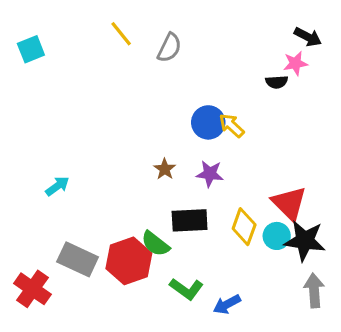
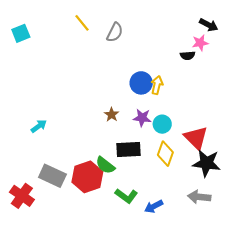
yellow arrow: (232, 126) -> (157, 85), turned 60
cyan circle: (277, 236) -> (162, 124), moved
gray arrow: (314, 290) -> (199, 197), moved, turned -80

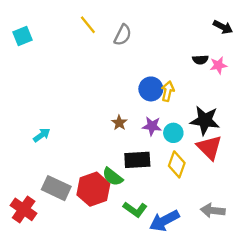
pink star: (200, 43) -> (218, 65), moved
black star: (207, 163) -> (205, 120), moved
blue arrow: (154, 206) -> (164, 221), size x1.5

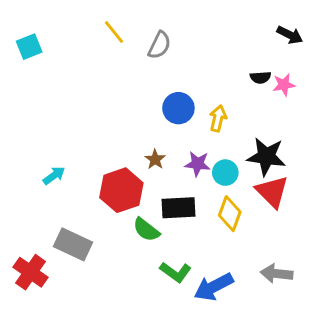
blue circle: (151, 89) -> (178, 108), moved
red hexagon: (93, 189) -> (121, 190), moved

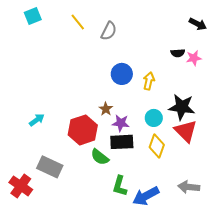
cyan square: (29, 47) -> (33, 16), moved
purple star: (198, 164) -> (121, 123), moved
green L-shape: (176, 272) -> (120, 186), turned 70

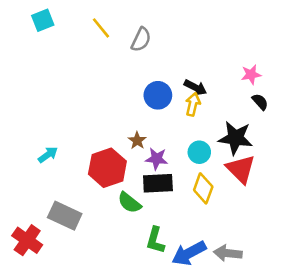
black arrow: (198, 24) -> (195, 88), moved
black semicircle: (178, 53) -> (260, 102), moved, turned -128
gray arrow: (189, 187) -> (228, 253), moved

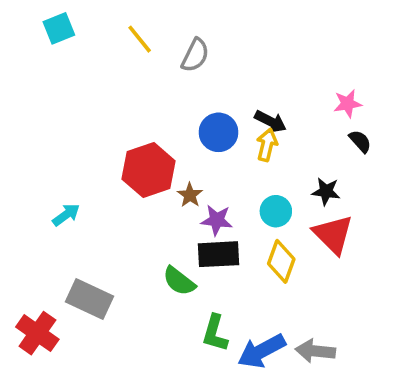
black star: (236, 138) -> (326, 191), size x0.6
red hexagon: (107, 168) -> (149, 170), moved

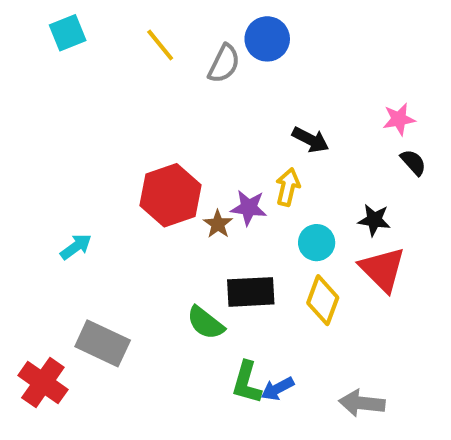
blue circle: (218, 132) -> (267, 39), moved
yellow arrow: (267, 145) -> (288, 187), moved
purple star: (217, 220) -> (249, 208), moved
blue arrow: (262, 351) -> (277, 389), moved, size x0.6

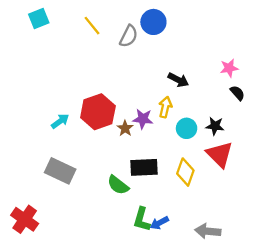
cyan circle: (317, 243) -> (187, 128), moved
cyan arrow: (76, 247) -> (60, 121), moved
gray rectangle: (103, 343) -> (60, 171), moved

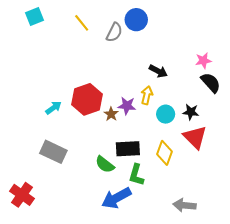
black semicircle: (237, 93) -> (211, 83), size x1.5
green L-shape: (142, 219) -> (136, 175), moved
blue arrow: (159, 223) -> (116, 198), moved, size x1.8

